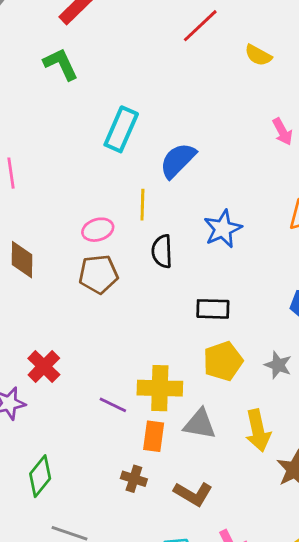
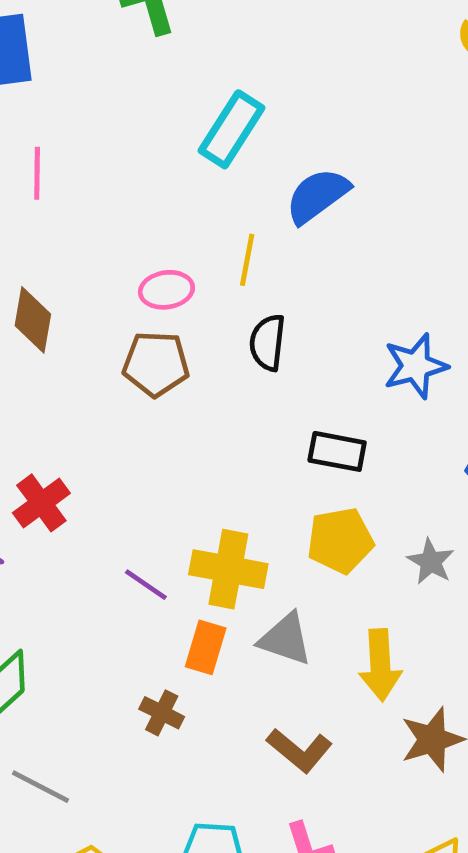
blue star: (223, 229) -> (415, 366), moved
brown L-shape: (193, 494) -> (299, 750), moved

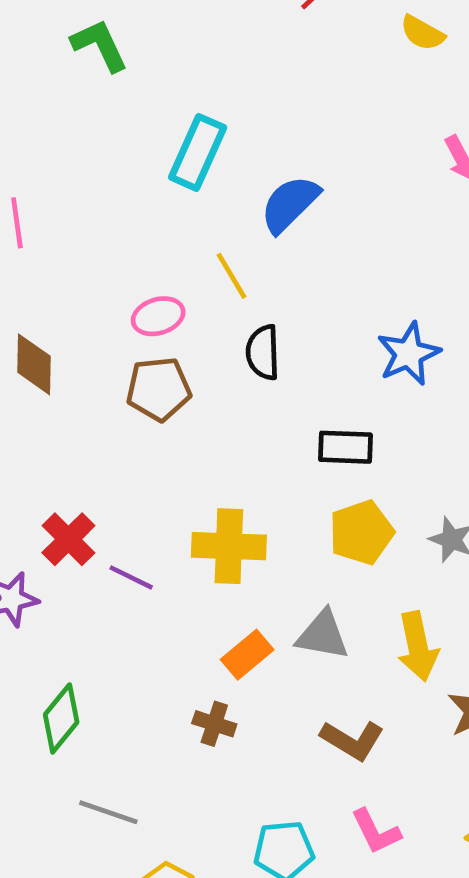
yellow line: (247, 260) -> (231, 276), turned -33
yellow cross: (228, 569) -> (229, 546), moved
purple line: (146, 585) -> (131, 577), moved
orange rectangle: (206, 647) -> (247, 655), turned 42

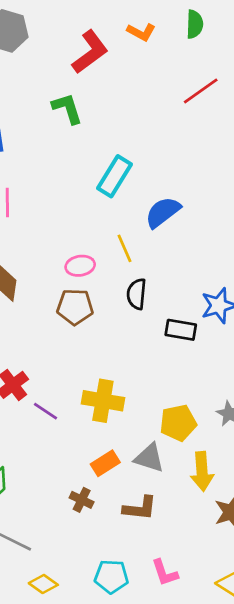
black rectangle: (345, 447) -> (181, 330), moved
yellow pentagon: (361, 532) -> (178, 423), moved
brown L-shape: (352, 740) -> (140, 508), moved, turned -32

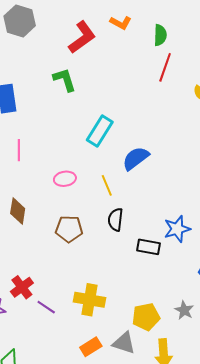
green semicircle: (195, 24) -> (160, 35), moved
red line: (201, 91) -> (165, 67), turned -36
pink ellipse: (80, 266) -> (65, 179), moved

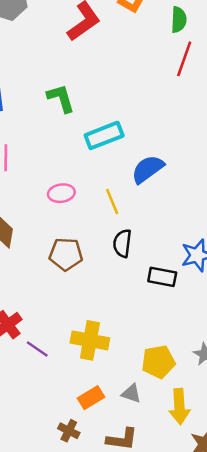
green L-shape: (65, 80) -> (61, 98), moved
cyan rectangle: (100, 131) -> (104, 135), turned 36
gray triangle: (124, 343) -> (131, 393), size x0.7

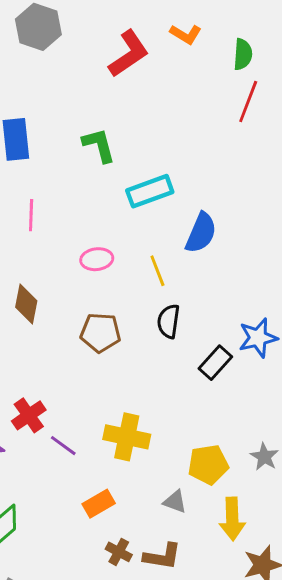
blue semicircle: (148, 169) -> (201, 233), turned 148
black rectangle: (162, 277) -> (215, 363), turned -60
orange rectangle: (91, 398) -> (99, 504), moved
brown cross: (69, 431) -> (119, 552), moved

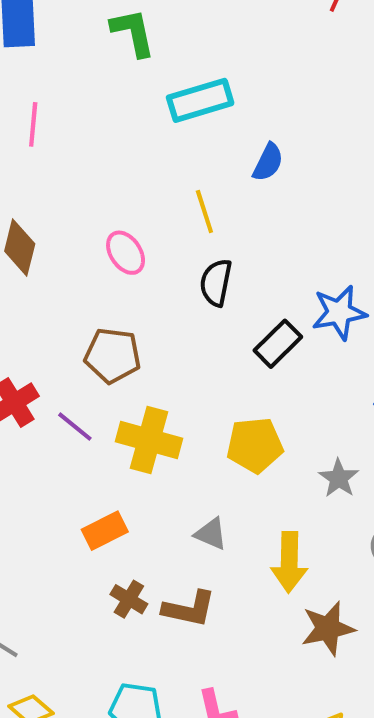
blue semicircle: (201, 233) -> (268, 162), size x0.7
pink ellipse: (97, 259) -> (126, 253), moved, turned 60
brown pentagon: (100, 333) -> (113, 356), moved
purple line: (63, 446) -> (75, 427), moved
yellow pentagon: (208, 465) -> (255, 445), moved

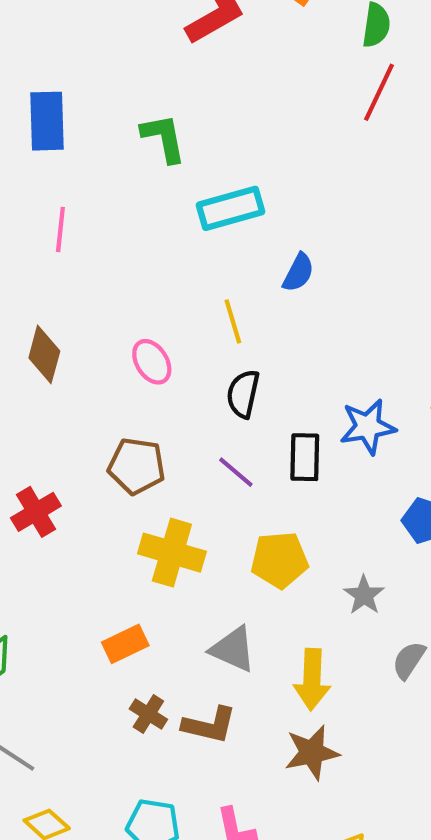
black rectangle: (278, 344) -> (305, 457), turned -45
purple line: (75, 427) -> (236, 472), moved
gray triangle: (211, 534) -> (233, 649), size x1.4
brown star: (328, 628) -> (312, 752), moved

